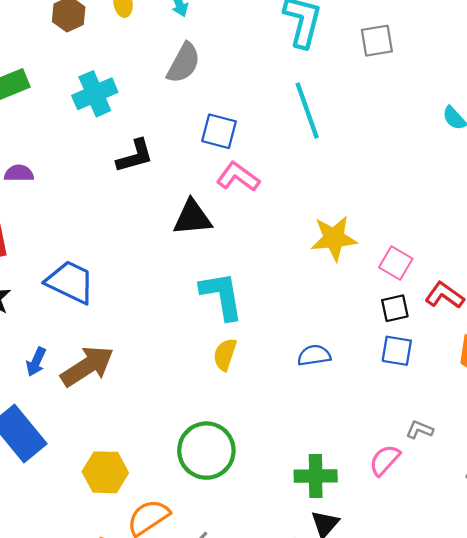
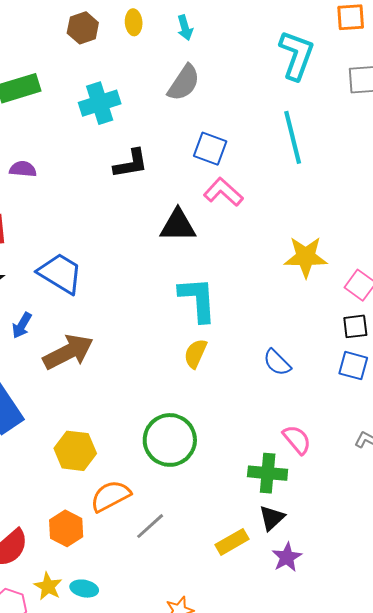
blue semicircle: (314, 355) -> (277, 362), turned -132
blue arrow: (36, 362) -> (22, 325), moved
pink semicircle: (385, 460) -> (297, 440), moved, turned 92

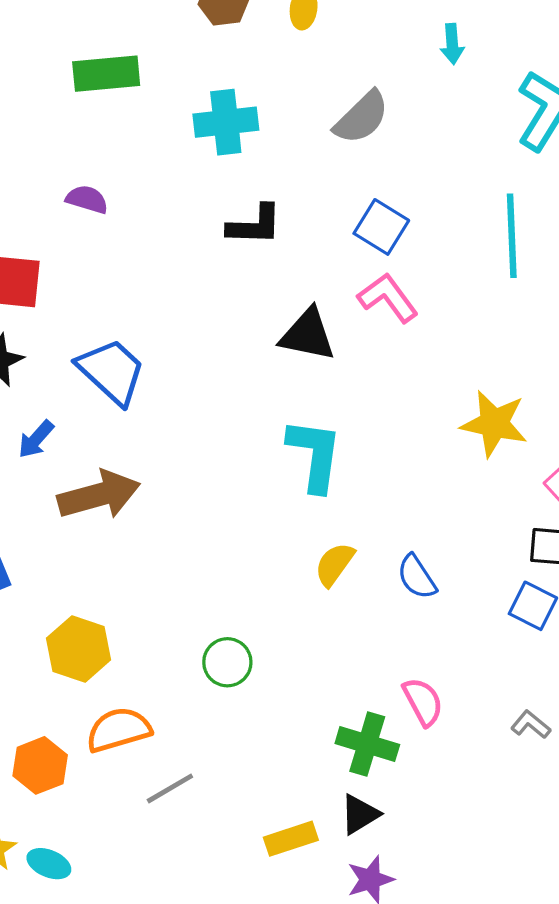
cyan arrow: (185, 28) -> (452, 44), moved
yellow semicircle: (195, 354) -> (334, 564), moved
green circle: (170, 440) -> (227, 662), size x0.6

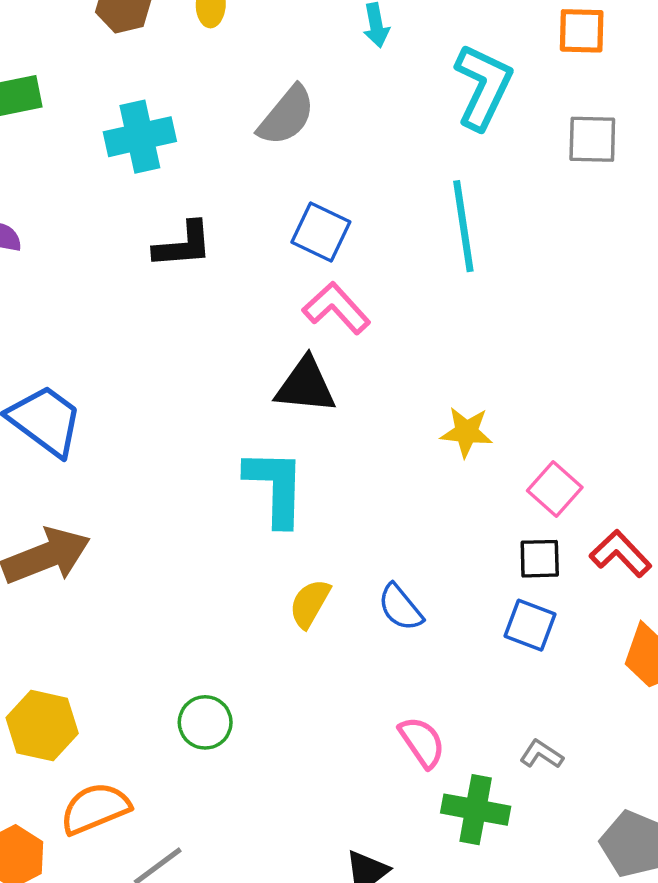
black triangle: (308, 335) -> (306, 386), moved
yellow star: (494, 424) -> (466, 432), size x0.7
green cross: (367, 744) -> (476, 810), moved

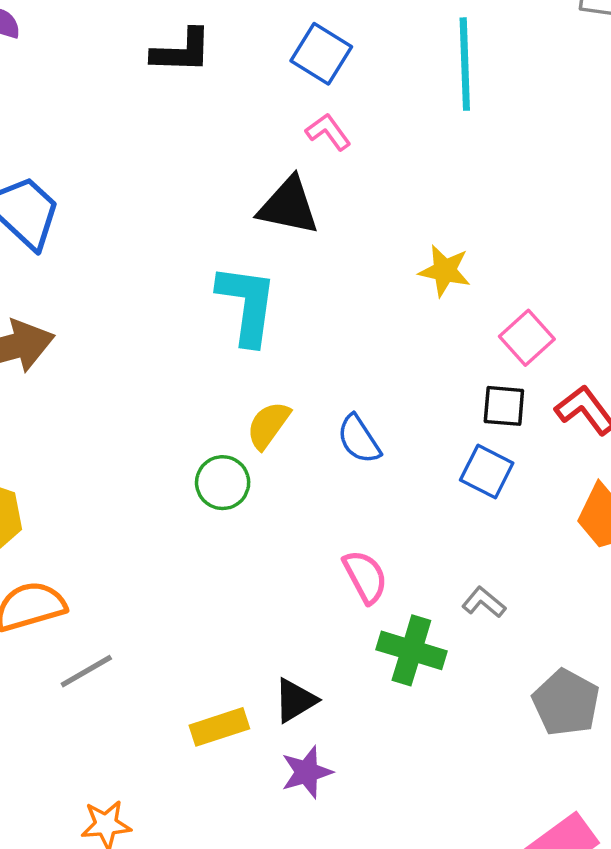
pink L-shape: (336, 308) -> (328, 132), size x0.7
green circle: (205, 722) -> (223, 483), moved

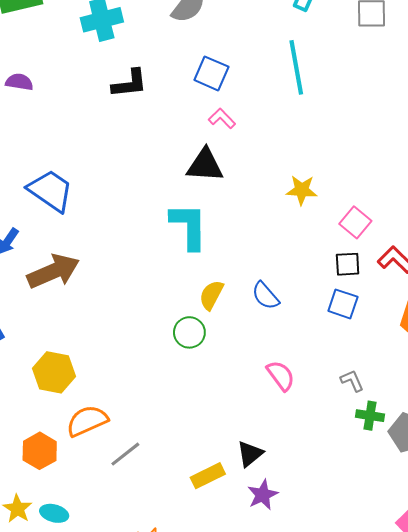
gray L-shape: (484, 602) -> (352, 381), turned 35
green cross: (411, 650) -> (370, 416), moved, size x0.7

